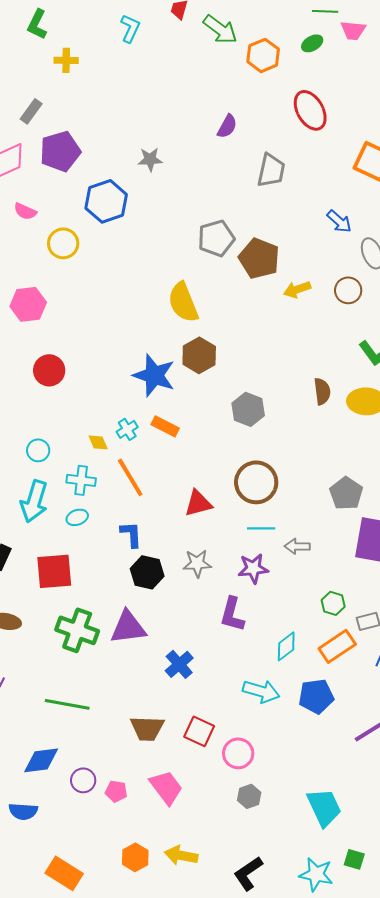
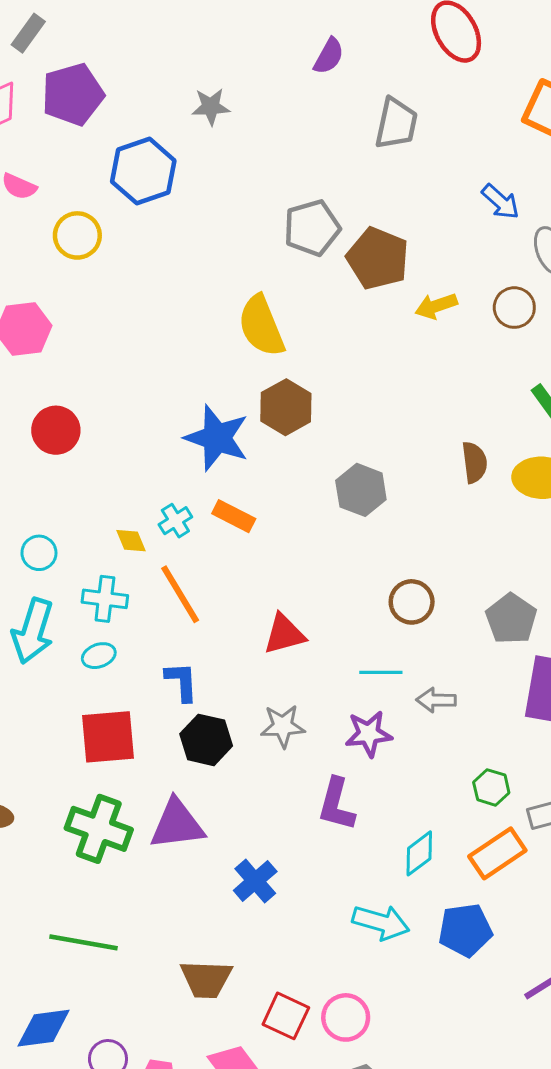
brown circle: (256, 482) -> (412, 602), moved, size x0.7
red square: (54, 571) -> (108, 737), moved
red square: (199, 731) -> (286, 1016), moved

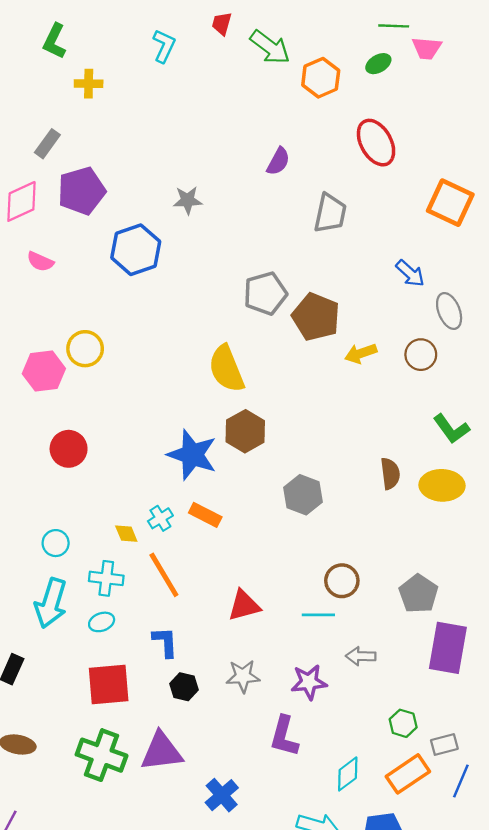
yellow circle: (77, 235) -> (85, 349), moved
cyan line: (381, 672) -> (318, 615), moved
black hexagon: (206, 740) -> (184, 687), size x0.7

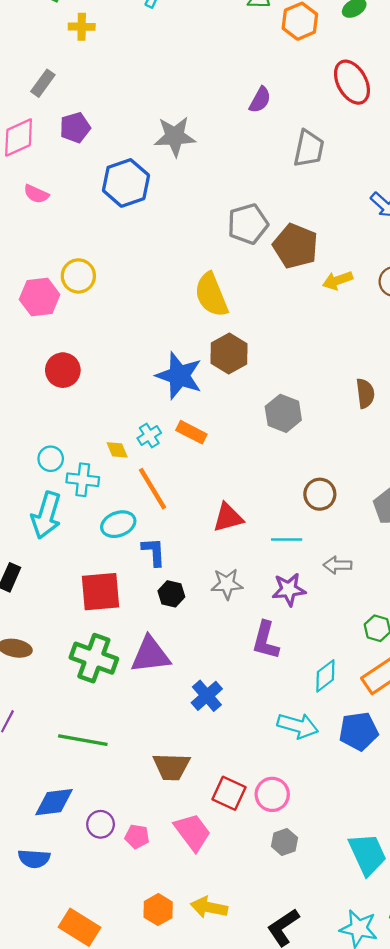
purple pentagon: (82, 191) -> (75, 128), size x0.7
gray star: (188, 200) -> (175, 136), size x1.5
cyan cross: (106, 578) -> (83, 480), moved
cyan line: (318, 615) -> (287, 540), moved
cyan ellipse: (102, 622) -> (118, 524), moved, size x1.4

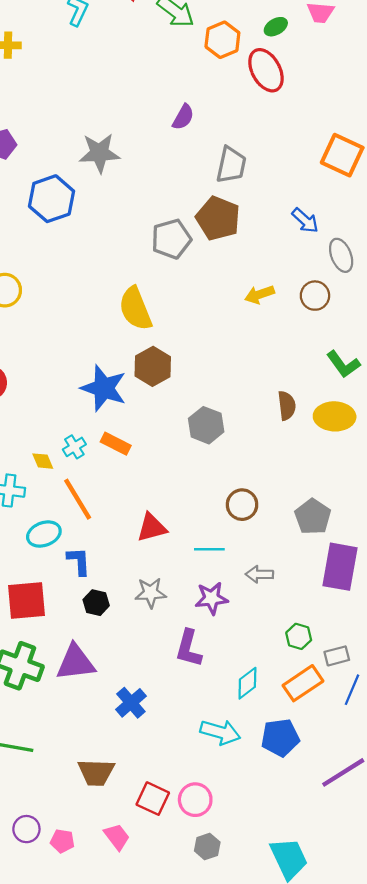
red ellipse: (352, 82) -> (266, 70), moved
brown pentagon: (295, 246) -> (218, 218), moved
pink trapezoid: (192, 832) -> (117, 837), size x0.7

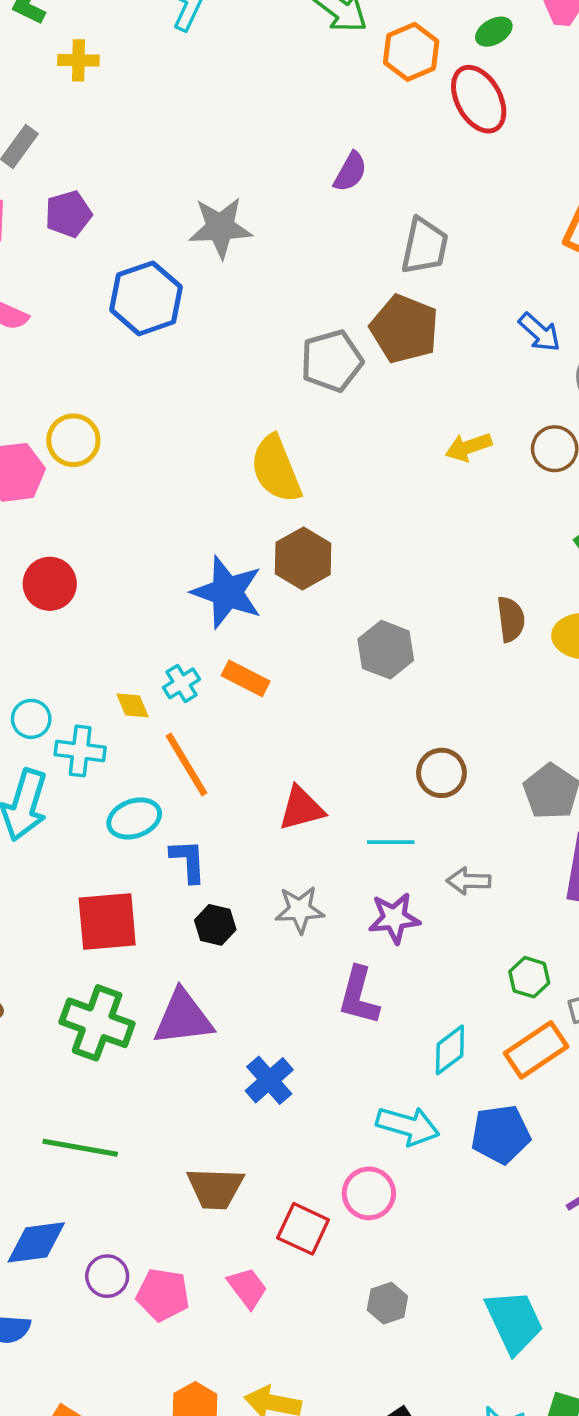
pink circle: (195, 800) -> (369, 1193), moved
pink pentagon: (62, 841) -> (163, 1295), size x1.4

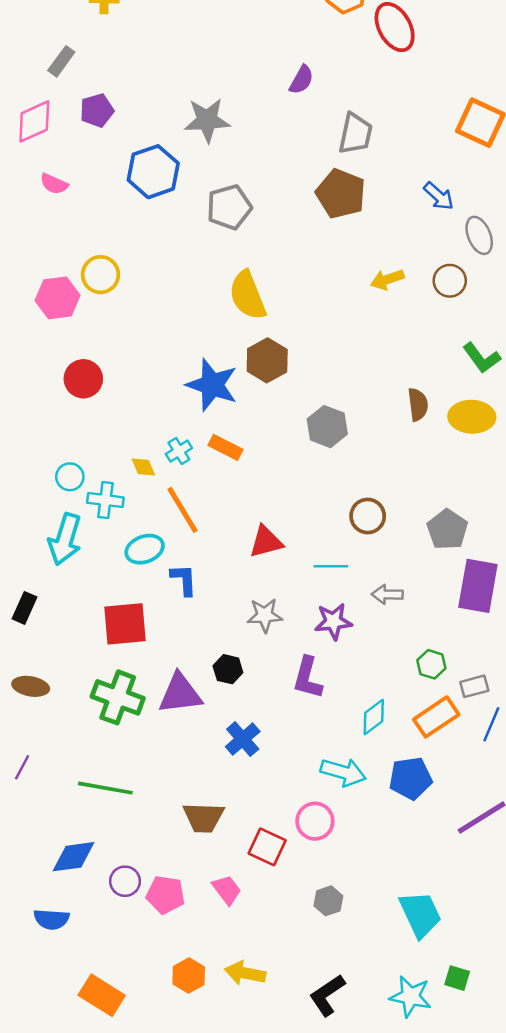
gray pentagon: (332, 361) -> (229, 207), moved
black hexagon: (215, 925) -> (228, 669), moved

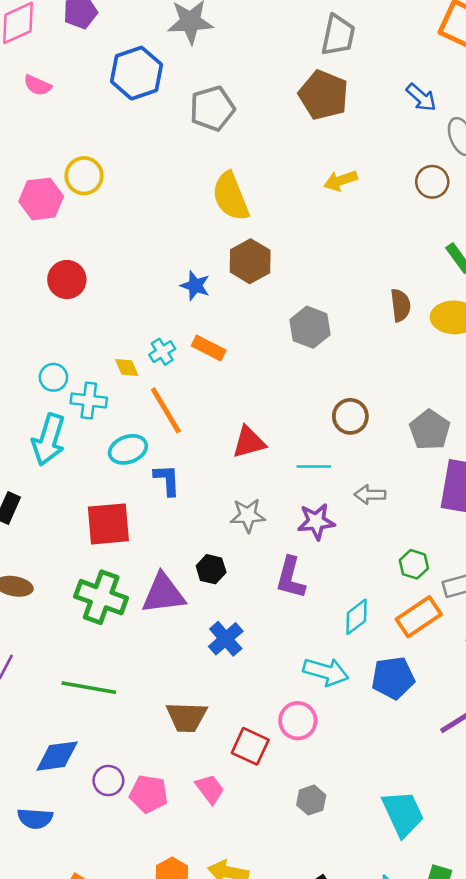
yellow arrow: (387, 279) -> (341, 181), moved
blue star: (212, 385) -> (195, 286), size x0.6

